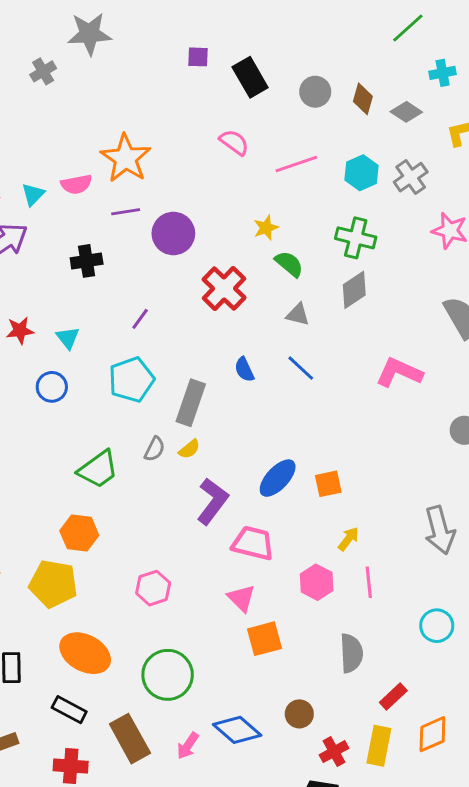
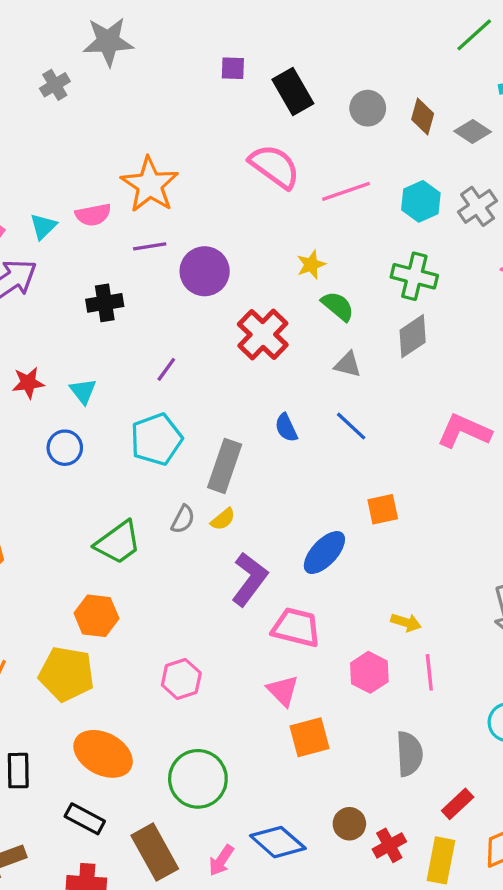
pink semicircle: (234, 142) -> (274, 166), size x1.5
orange square: (328, 484) -> (383, 509), moved
yellow arrow: (348, 539) -> (406, 622), turned 70
red cross: (334, 752) -> (389, 845), moved

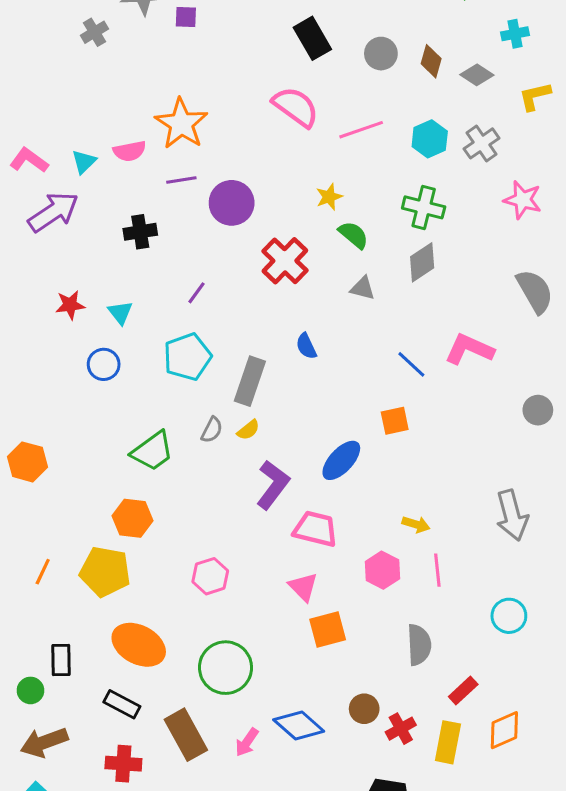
purple square: (233, 68) -> (186, 17), moved
blue line: (351, 426) -> (411, 364), moved

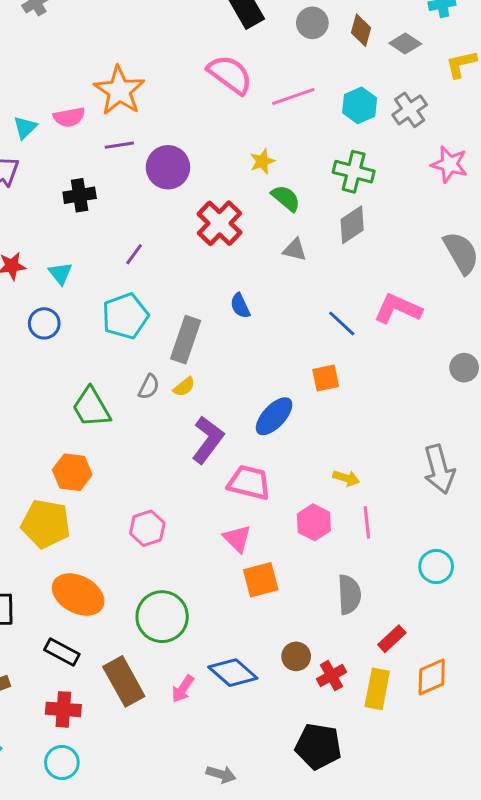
green trapezoid: (152, 451) -> (91, 407), turned 96

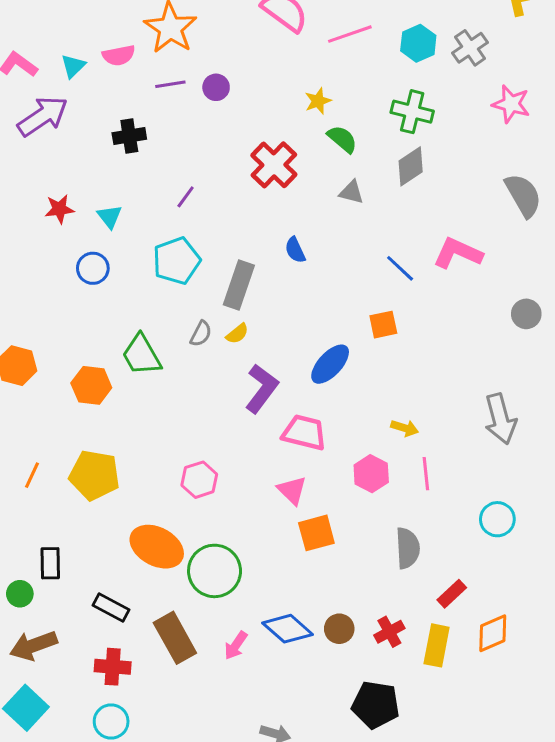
purple circle: (168, 167) -> (216, 87), moved, size x0.6
orange hexagon: (72, 472) -> (91, 385), moved
orange ellipse: (78, 595) -> (157, 547), moved
brown circle: (296, 656) -> (339, 629), moved

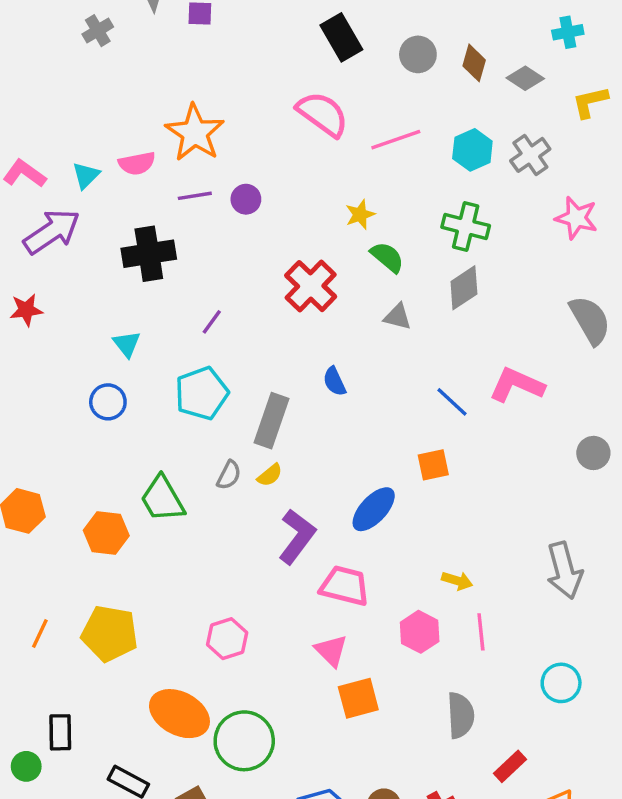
black cross: (129, 136) -> (149, 254), size x1.4
red star: (59, 209) -> (26, 310), moved

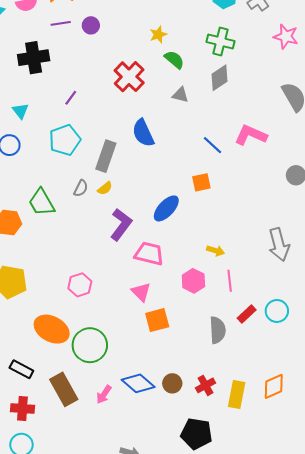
blue semicircle: (334, 381) -> (143, 133), size x1.6
red rectangle: (510, 766) -> (247, 314), moved

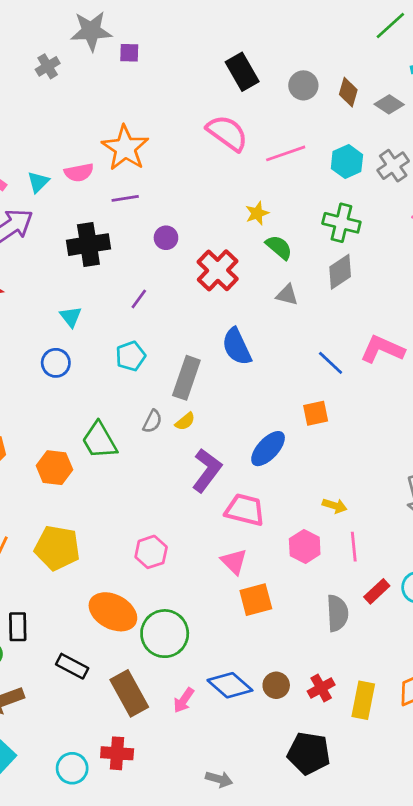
purple circle: (91, 25) -> (166, 238), moved
cyan pentagon: (65, 140) -> (131, 356), size x0.7
red cross: (22, 409) -> (117, 753), moved

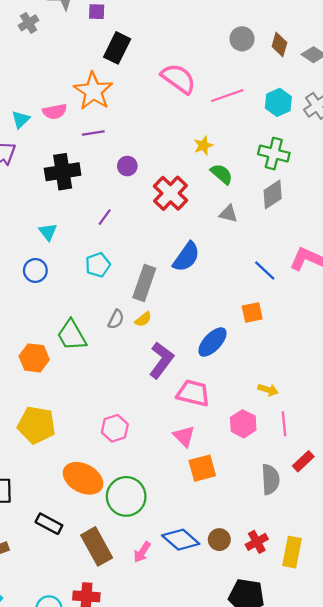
black rectangle: (242, 72) -> (117, 48), moved, turned 56
blue semicircle: (237, 347) -> (186, 257), turned -120

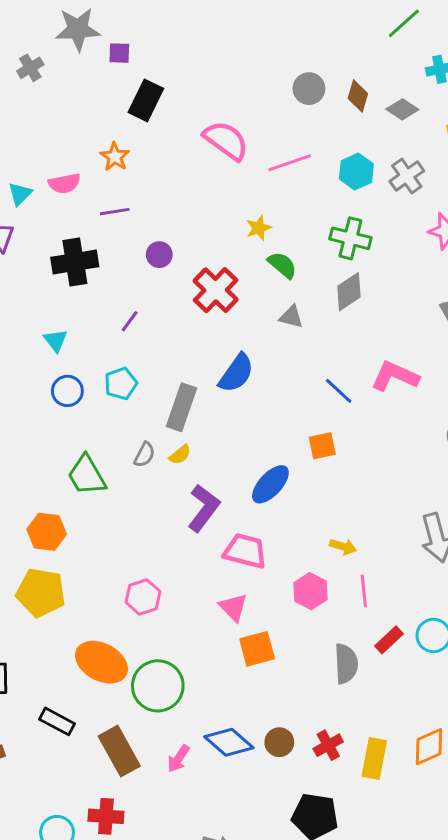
orange star: (93, 91) -> (115, 157), size x0.6
blue circle: (35, 270) -> (67, 391), moved
orange hexagon: (34, 358) -> (47, 532), moved

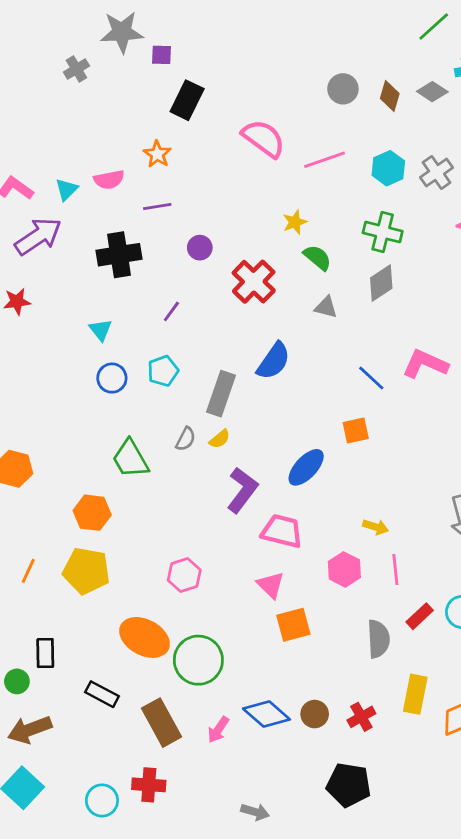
gray diamond: (402, 109) -> (432, 92), moved
yellow rectangle: (374, 758) -> (415, 694), moved

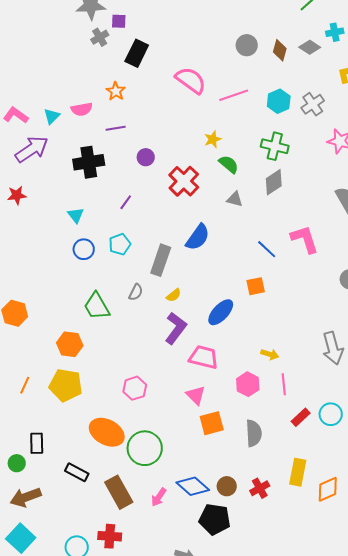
gray cross: (76, 69) -> (100, 37), moved
pink L-shape: (425, 364) -> (305, 239), turned 48
yellow semicircle: (220, 439) -> (174, 295), moved
gray semicircle: (378, 639) -> (254, 433), moved
black pentagon: (349, 785) -> (215, 519), moved

